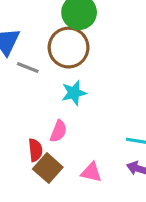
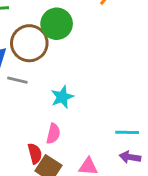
brown circle: (69, 48) -> (29, 43), moved

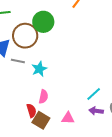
cyan star: (62, 97) -> (39, 69), moved
cyan line: (127, 132) -> (94, 94), turned -42

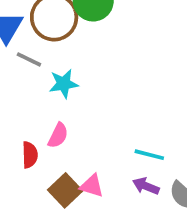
cyan line: (94, 94) -> (149, 155), turned 42
brown square: (41, 120) -> (65, 190), moved

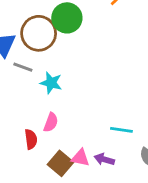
cyan star: (64, 84) -> (51, 83), turned 30
purple arrow: (146, 186) -> (104, 159), moved

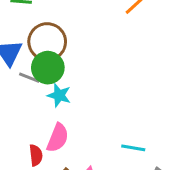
green circle: (67, 18) -> (48, 68), moved
pink semicircle: (51, 122) -> (58, 138), size x1.4

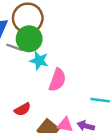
pink semicircle: (58, 138) -> (57, 80), moved
red semicircle: (36, 155) -> (22, 109), turned 70

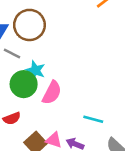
green circle: (29, 39) -> (24, 84), moved

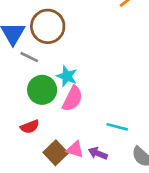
cyan star: (35, 70) -> (67, 76), moved

